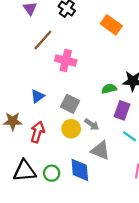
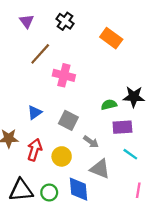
purple rectangle: (122, 110) -> (122, 127), turned 66
yellow circle: (71, 129) -> (62, 156), moved

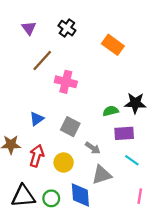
gray triangle: (100, 169) -> (102, 175), turned -40

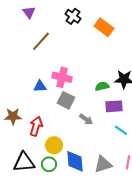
black cross: (67, 28) -> (73, 16), moved
pink cross: (66, 82) -> (62, 77), moved
blue triangle: (37, 119) -> (40, 86), moved, turned 32
yellow circle: (64, 163) -> (54, 145), moved
gray triangle: (102, 175) -> (103, 164), moved

